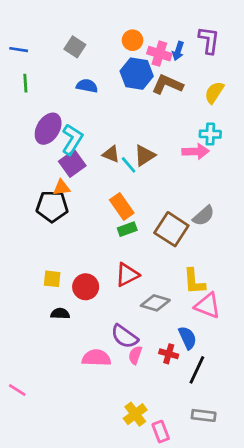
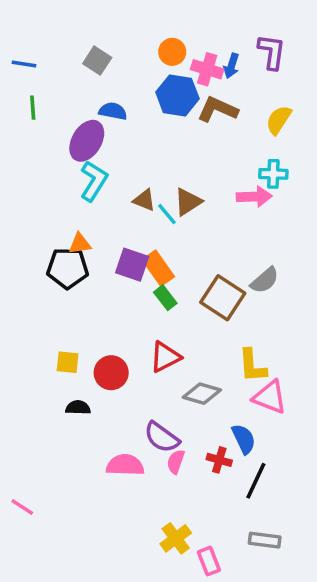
purple ellipse: (48, 129) -> (87, 141), moved
purple square: (72, 164) -> (132, 265), moved, turned -35
green rectangle: (127, 229) -> (165, 298), turned 72

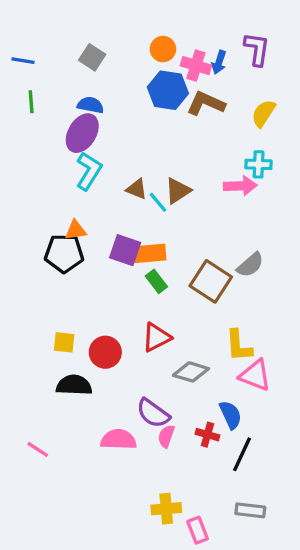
blue semicircle: (113, 111) -> (90, 105), moved
orange rectangle: (158, 268) -> (150, 253), turned -60
black semicircle: (78, 408) -> (74, 385), size x1.5
pink line: (22, 507) -> (38, 449), moved
yellow cross: (176, 538) -> (166, 509), turned 32

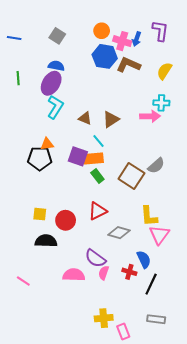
green line: (31, 102) -> (18, 78), moved
cyan line: (158, 202) -> (99, 141), moved
pink triangle: (255, 375) -> (159, 235), turned 45

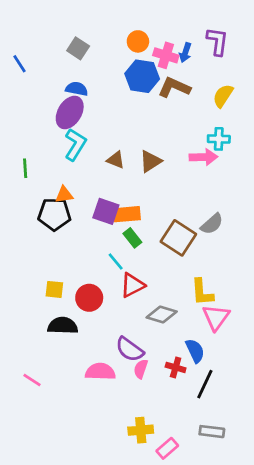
blue line: (14, 38) -> (20, 64), moved, turned 48
green line: (18, 78) -> (25, 168), moved
cyan line: (99, 141) -> (116, 262), moved
pink rectangle: (123, 332) -> (167, 448), turned 70

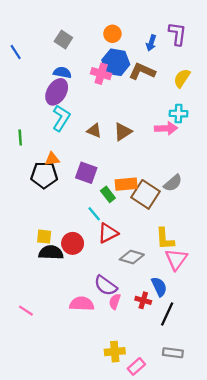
pink cross: (166, 55) -> (101, 74), moved
orange rectangle: (127, 214) -> (126, 184), moved
black semicircle: (63, 326) -> (51, 252), moved

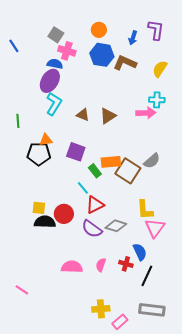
pink cross: (101, 74) -> (67, 51), moved
purple semicircle: (106, 286) -> (92, 229), moved
pink line: (26, 311) -> (22, 290), moved
gray rectangle: (173, 353) -> (152, 310), size x1.4

